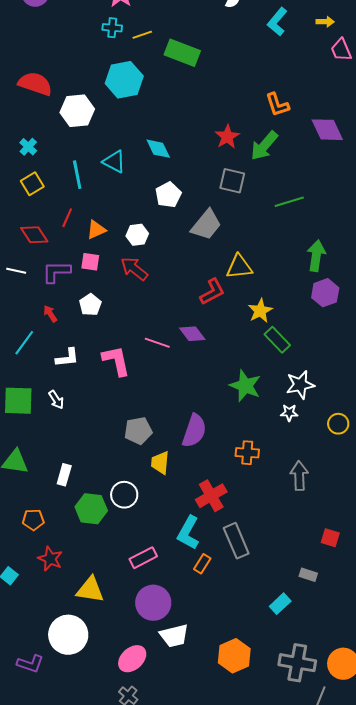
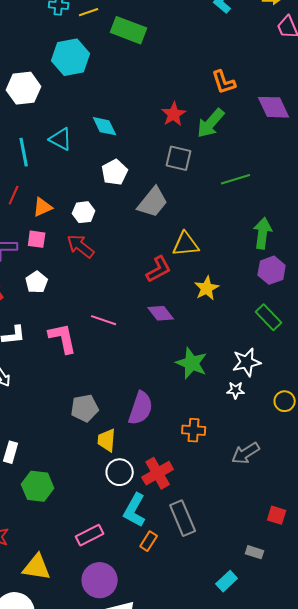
purple diamond: (192, 334) -> (161, 313), moved
green rectangle: (277, 340) -> (269, 317), moved
gray arrow: (299, 476) -> (246, 453), turned -120
white circle: (124, 495) -> (120, 472), moved

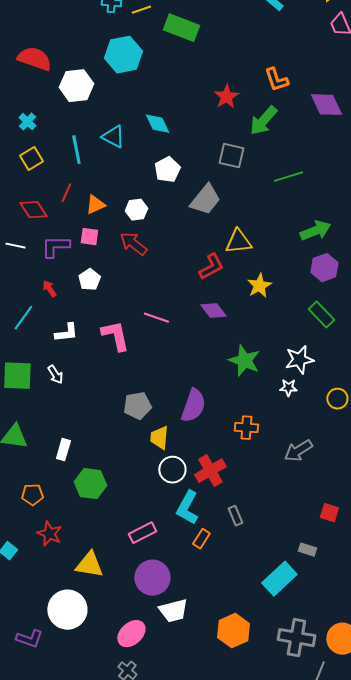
red star: (174, 114) -> (226, 97), moved
green arrow: (263, 233) -> (315, 231), turned 60
gray rectangle: (183, 518) -> (235, 516), size x0.6
cyan rectangle: (227, 581) -> (279, 579), size x1.6

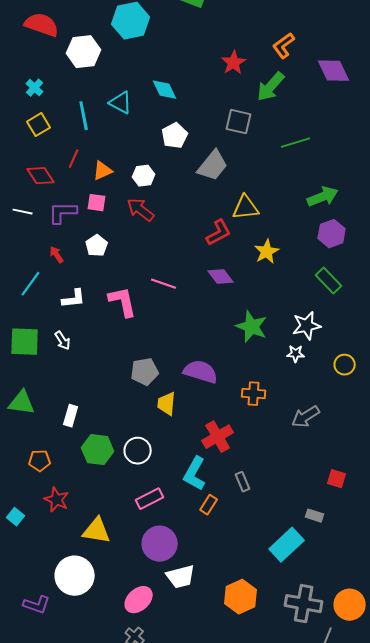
orange L-shape: (276, 80) -> (284, 46), turned 72
purple semicircle: (193, 406) -> (201, 372), turned -92
white circle: (172, 470) -> (138, 451), moved

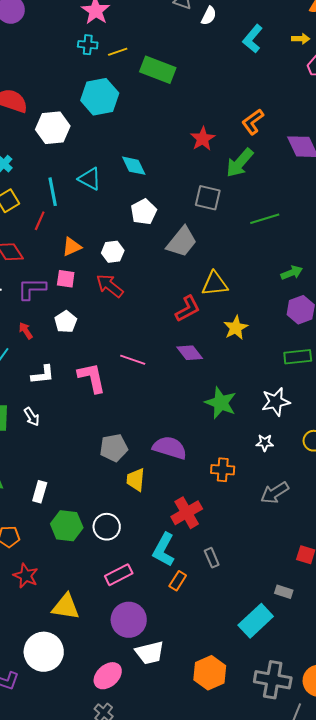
red line: (74, 159) -> (40, 221), moved
green arrow: (323, 197) -> (292, 273), size x0.7
green rectangle: (329, 281) -> (298, 357), turned -52
white star: (296, 354) -> (265, 443), moved

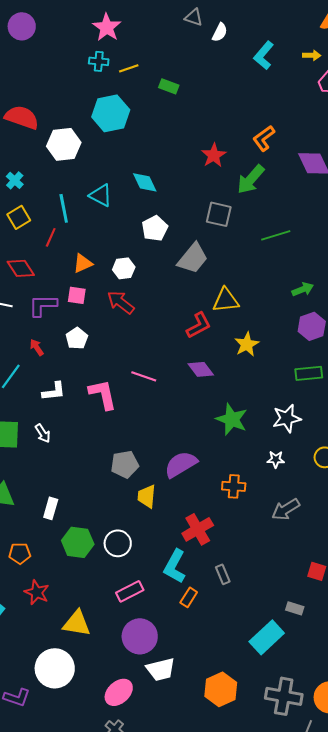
green rectangle: (158, 70) -> (169, 86), size x0.6
purple semicircle: (170, 448) -> (181, 464), turned -48

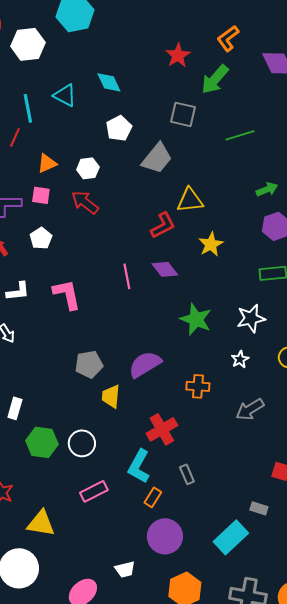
pink line: (144, 376) -> (127, 276), moved, turned 60
white star: (276, 459) -> (240, 359), turned -30
purple circle: (140, 636) -> (165, 536), moved
white trapezoid: (161, 669) -> (125, 569), size x0.7

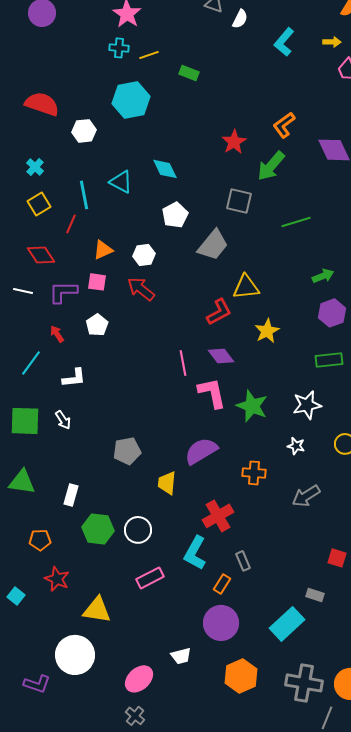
white hexagon: (28, 44) -> (84, 131), size x0.7
pink L-shape: (67, 294) -> (212, 393), moved
white star: (240, 359) -> (296, 446), turned -30
gray pentagon: (89, 364) -> (127, 451), moved
orange rectangle: (153, 497) -> (222, 584), moved

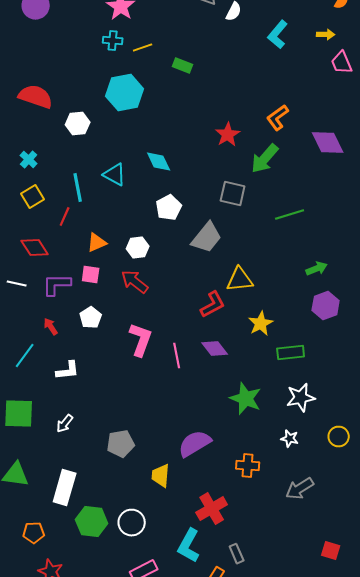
green rectangle: (329, 360) -> (291, 353), moved
pink L-shape: (212, 393) -> (141, 340), moved, turned 32
white arrow: (63, 420) -> (65, 424), moved, turned 72
white rectangle: (71, 495) -> (65, 488), size x1.6

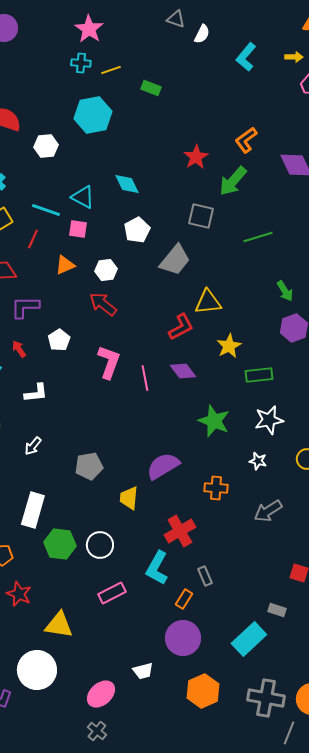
cyan line: (78, 188) -> (46, 210), turned -60
green arrow: (317, 269) -> (285, 291), turned 80
pink square: (91, 275) -> (78, 229), moved

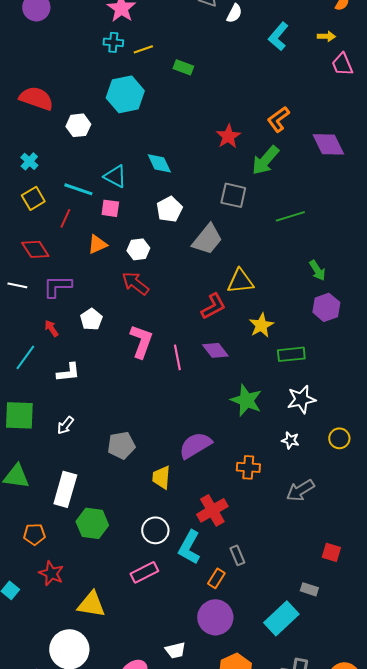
white circle: (100, 545) -> (155, 530), moved

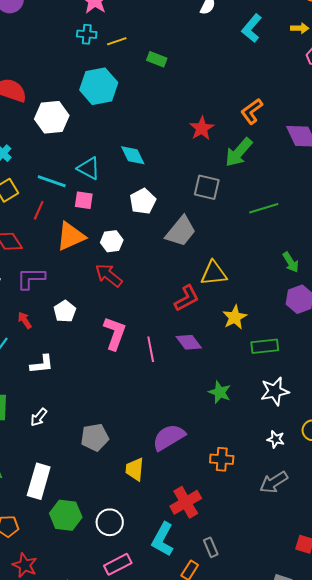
white hexagon: (78, 125) -> (52, 117), size x1.4
orange triangle: (97, 244) -> (71, 236), size x1.5
green star: (246, 400) -> (220, 392), size x0.7
white star: (290, 440) -> (276, 439), moved
white circle: (155, 530) -> (110, 522), moved

